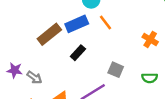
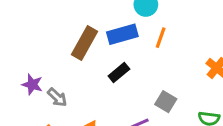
orange line: (105, 23) -> (161, 38), turned 49
brown rectangle: (49, 34) -> (84, 43), turned -30

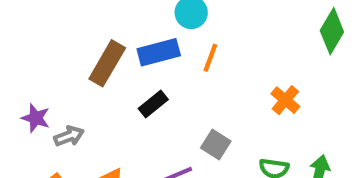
gray arrow: (57, 97) -> (69, 136), turned -65

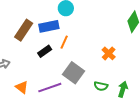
orange line: (210, 58) -> (64, 42), moved
gray square: (216, 144) -> (74, 73), size x1.5

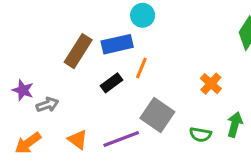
green arrow: (123, 89) -> (235, 124), moved

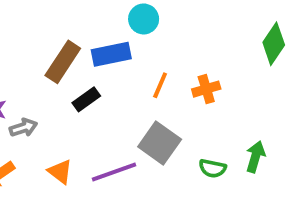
orange line: (141, 68) -> (160, 85), moved
black rectangle: (112, 83) -> (86, 99), moved
orange cross: (211, 84) -> (206, 89), moved, turned 30

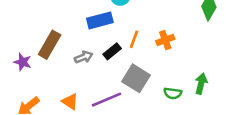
brown rectangle: (63, 62) -> (50, 45), moved
black rectangle: (86, 99) -> (112, 51), moved
gray arrow: (23, 128) -> (84, 57), moved

